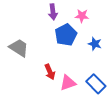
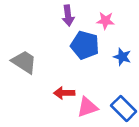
blue pentagon: (66, 35) -> (85, 45), turned -30
red arrow: (50, 72) -> (64, 93), turned 112

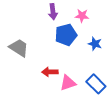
blue pentagon: (85, 45) -> (66, 35), turned -30

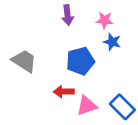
blue pentagon: (66, 35) -> (80, 61), moved
blue star: (95, 44) -> (112, 42), moved

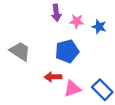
pink star: (105, 20) -> (77, 21), moved
blue star: (112, 42) -> (99, 27), moved

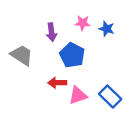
purple arrow: (56, 13) -> (51, 32), moved
blue pentagon: (67, 51) -> (72, 55), turned -30

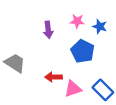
gray trapezoid: (22, 55) -> (15, 63), moved
blue pentagon: (72, 55) -> (83, 51), moved

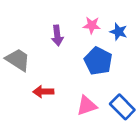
gray trapezoid: (15, 63) -> (18, 60), moved
red arrow: (54, 77) -> (43, 92), moved

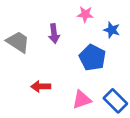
pink star: (92, 25) -> (85, 14), moved
gray trapezoid: (18, 60) -> (18, 42), moved

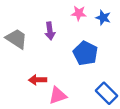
blue star: (112, 30) -> (103, 18), moved
pink triangle: (82, 100) -> (58, 95), moved

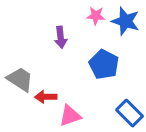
blue star: (103, 18) -> (126, 21), size x1.5
gray trapezoid: (16, 39) -> (20, 79), moved

